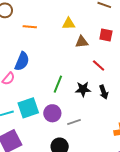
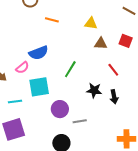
blue semicircle: (22, 61) -> (39, 53), turned 36
green line: (58, 84) -> (70, 69), moved
cyan square: (28, 108) -> (39, 87), moved

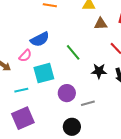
green line: (70, 69) -> (73, 52), turned -66

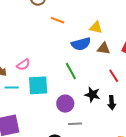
blue semicircle: (40, 39) -> (81, 44), moved
cyan line: (21, 90) -> (12, 87), moved
purple circle: (67, 93) -> (65, 104), moved

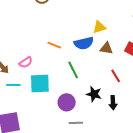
orange line: (58, 20) -> (54, 45), moved
yellow triangle: (96, 27) -> (99, 27), turned -32

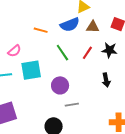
red line: (116, 76) -> (87, 53), moved, turned 72
black star: (94, 94) -> (109, 50), moved

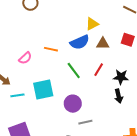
black star: (109, 50) -> (121, 77), moved
pink semicircle: (14, 51) -> (25, 58), moved

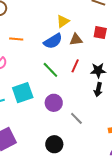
orange line: (51, 49) -> (16, 39), moved
black arrow: (119, 96) -> (98, 90), turned 32
gray line: (85, 122) -> (76, 118), moved, turned 64

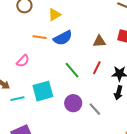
yellow triangle: (63, 21) -> (54, 15), moved
blue semicircle: (53, 41) -> (63, 38), moved
gray line: (76, 118) -> (95, 109), moved

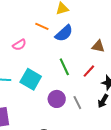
blue semicircle: (63, 38) -> (64, 33), turned -30
cyan square: (43, 91) -> (31, 79), turned 30
gray line: (95, 109) -> (77, 103), moved

